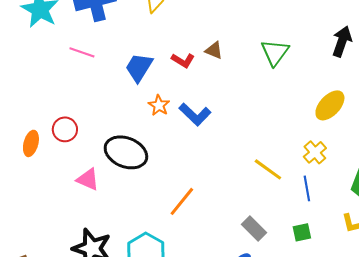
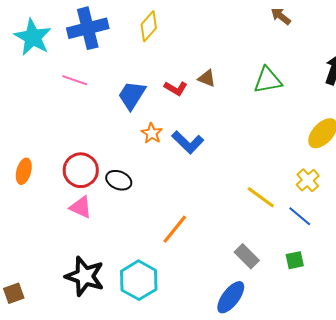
green triangle: (275, 52) -> (268, 80), turned 44
red circle: (65, 129) -> (81, 170), moved, size x1.4
black ellipse: (126, 152) -> (119, 180), size x0.6
blue line: (307, 188) -> (300, 216), turned -40

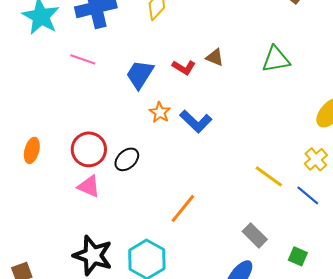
black ellipse: (119, 180) -> (127, 159), turned -65
green square: (295, 260) -> (298, 256), moved, turned 36

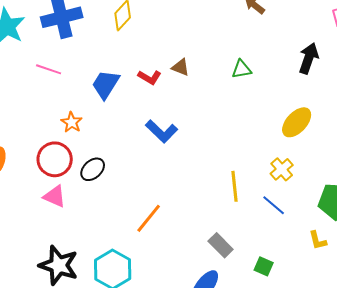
green triangle: (276, 59) -> (242, 69), size x0.7
orange star: (160, 112) -> (72, 122), moved
yellow line: (269, 176) -> (235, 186), turned 48

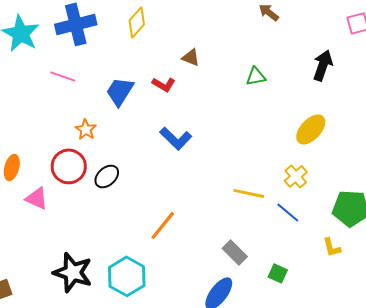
brown triangle: (181, 67) -> (191, 57), moved
yellow line: (235, 186) -> (249, 193), turned -72
pink triangle: (55, 196) -> (37, 198), moved

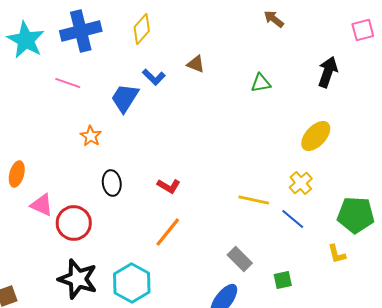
red L-shape: (164, 84) -> (169, 186), moved
blue L-shape: (176, 138) -> (154, 77), moved, size x0.7
red circle: (69, 166) -> (74, 223), moved
black ellipse: (107, 176) -> (112, 183), turned -55
green square: (278, 273) -> (283, 280), turned -36

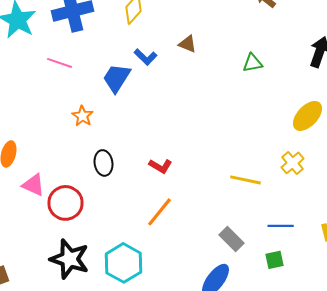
blue line: (293, 219) -> (280, 226), moved, turned -40

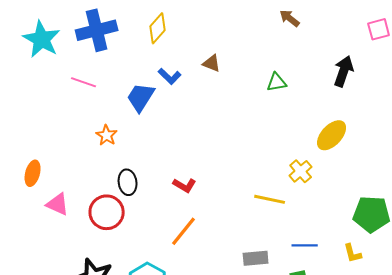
yellow cross: (292, 163) -> (301, 171), moved
red circle: (66, 203) -> (107, 212), moved
gray rectangle: (232, 239) -> (256, 258), turned -50

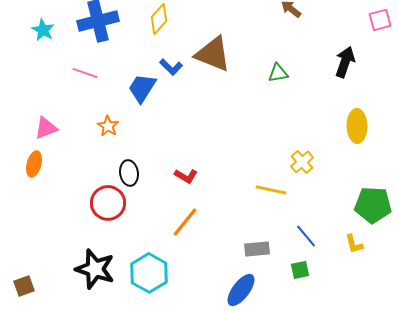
cyan star: (42, 39) -> (43, 30), size x0.6
brown triangle: (212, 63) -> (213, 54), size x2.0
yellow ellipse: (332, 135) -> (357, 126), moved, turned -44
pink triangle: (58, 204) -> (46, 128), moved, turned -45
blue line: (305, 245) -> (306, 236), turned 50

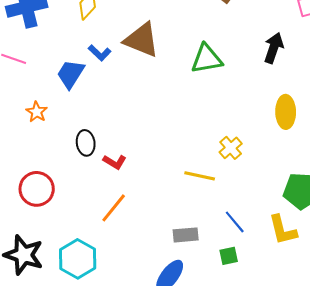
green triangle: (278, 73) -> (207, 59), size x1.6
black ellipse: (129, 173) -> (86, 143), moved
yellow L-shape: (354, 244) -> (283, 230), size x1.6

